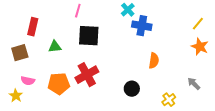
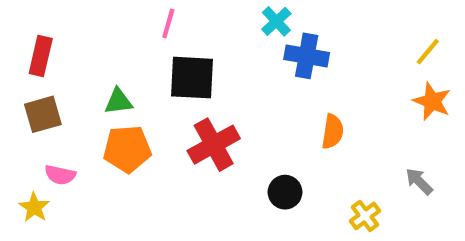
red rectangle: (33, 27) -> (41, 56), moved
red cross: (87, 75) -> (214, 145), moved
orange pentagon: (59, 84) -> (127, 149), moved

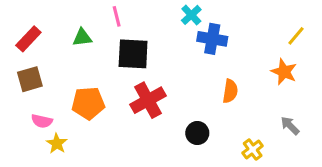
pink line: (168, 24) -> (117, 16), turned -30
red rectangle: (41, 56) -> (28, 39), turned 30
green triangle: (119, 101) -> (82, 37), moved
orange star: (432, 101) -> (284, 72), moved
yellow star: (34, 207) -> (57, 143), moved

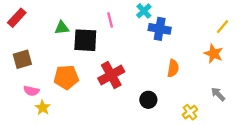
pink line: (117, 16) -> (110, 20), moved
red rectangle: (28, 39) -> (17, 18), moved
black square: (133, 54) -> (85, 40), moved

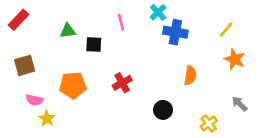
yellow line: (223, 27) -> (226, 30), moved
black square: (85, 40) -> (94, 44), size x0.6
red cross: (111, 75) -> (122, 83), size x0.7

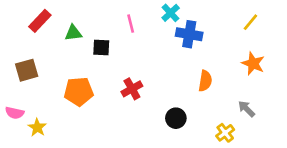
red rectangle: (18, 20) -> (40, 21), moved
yellow line: (226, 30) -> (250, 22), moved
pink semicircle: (35, 100) -> (15, 113), moved
gray arrow: (240, 104) -> (246, 109), moved
yellow star: (47, 119) -> (37, 127), moved

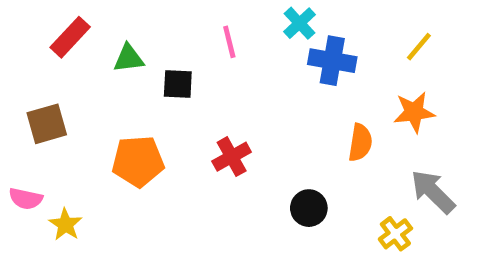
yellow line: (250, 22) -> (419, 47), moved
orange star: (253, 64) -> (414, 112), moved, turned -30
gray arrow: (246, 109) -> (433, 192), size x1.5

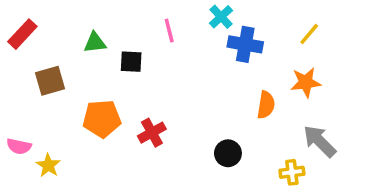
red rectangle: (70, 37) -> (22, 34), moved
brown square: (47, 124) -> (50, 81), moved
red cross: (232, 157) -> (152, 133), moved
yellow cross: (395, 234) -> (292, 172), turned 30

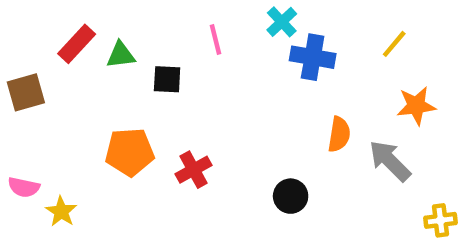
red rectangle: (22, 34) -> (77, 44), moved
brown square: (50, 81) -> (26, 92), moved
orange star: (306, 82) -> (416, 106), moved
gray arrow: (320, 141) -> (390, 161), moved
yellow cross: (292, 172) -> (441, 220), moved

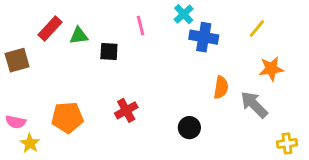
orange pentagon: (130, 152) -> (67, 118), moved
yellow star: (61, 212) -> (30, 143), moved

